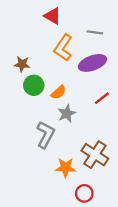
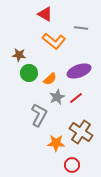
orange L-shape: (63, 48) -> (54, 41), turned -85
purple ellipse: (92, 63) -> (79, 71), moved
red line: (102, 98) -> (76, 98), moved

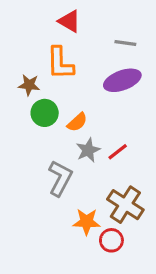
orange L-shape: (54, 41) -> (60, 63), moved, turned 50
purple ellipse: (79, 71) -> (122, 80), moved
red circle: (72, 165) -> (111, 240), moved

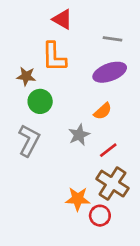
orange semicircle: (77, 122) -> (103, 111), moved
red line: (118, 152) -> (108, 150), moved
gray L-shape: (60, 178) -> (29, 140), moved

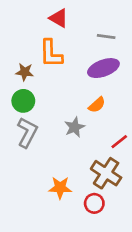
green circle: (40, 101) -> (23, 101), moved
red line: (108, 150) -> (119, 142), moved
orange star: (78, 199) -> (60, 188), moved

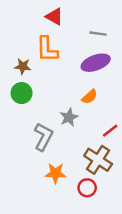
gray L-shape: (27, 132) -> (43, 137), moved

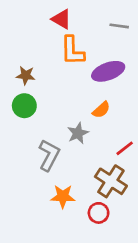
gray line: (98, 34) -> (119, 26), moved
orange L-shape: (47, 49) -> (72, 51), moved

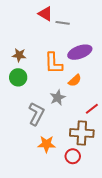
gray line: (119, 26) -> (63, 23), moved
orange L-shape: (72, 51) -> (54, 63), moved
brown cross: (111, 181) -> (82, 133), turned -30

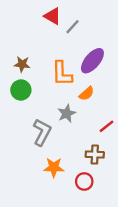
gray line: (63, 23) -> (72, 27), turned -56
purple ellipse: (80, 52) -> (92, 61), turned -30
brown cross: (82, 133) -> (95, 155), size x0.7

